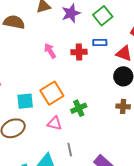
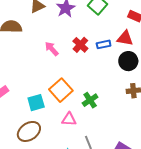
blue rectangle: (100, 43) -> (104, 44), moved
red cross: (79, 52) -> (80, 45), turned -35

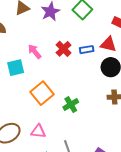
cyan square: (36, 103) -> (16, 68), moved
pink triangle: (69, 119) -> (38, 131), moved

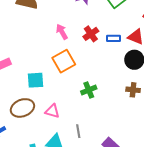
cyan square: (16, 68) -> (36, 80), moved
orange square: (42, 93) -> (64, 61), moved

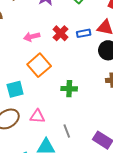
pink arrow: (62, 32) -> (32, 37), turned -63
green cross: (89, 90) -> (69, 89), turned 35

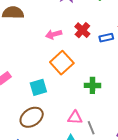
blue rectangle: (84, 33) -> (106, 38), moved
pink triangle: (37, 116) -> (75, 118), moved

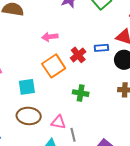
red cross: (82, 30) -> (78, 55), moved
brown ellipse: (32, 117) -> (29, 116), moved, turned 30

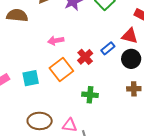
blue rectangle: (101, 48) -> (108, 48), turned -32
cyan square: (27, 87) -> (31, 78), moved

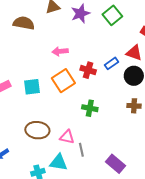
red cross: (85, 57) -> (88, 70), turned -35

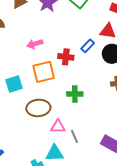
orange square: (63, 81) -> (44, 72), turned 30
brown ellipse: (37, 130) -> (38, 108), moved

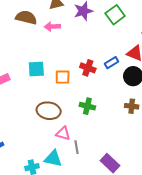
pink arrow: (35, 44) -> (52, 27), moved
orange square: (44, 72) -> (63, 77), size x0.7
cyan square: (14, 84) -> (36, 69), moved

